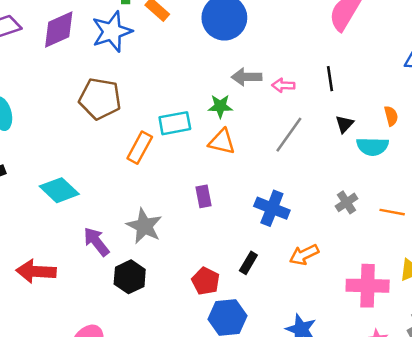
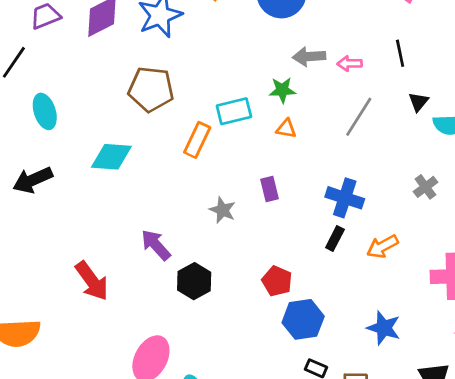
orange triangle: (222, 142) -> (286, 129), size x0.7
cyan diamond: (59, 190) -> (111, 157), moved, turned -36
gray star: (144, 226) -> (223, 210), moved, size x0.7
black rectangle: (248, 263) -> (335, 239), moved
red arrow: (36, 271) -> (92, 281), turned -126

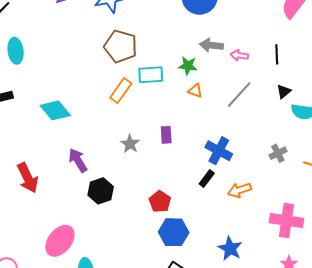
brown pentagon: (151, 89) -> (121, 46), moved
orange triangle: (286, 129) -> (195, 91), moved
cyan diamond: (111, 157) -> (55, 110), moved, turned 36

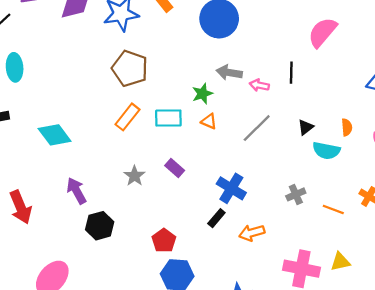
black line: (277, 54) -> (291, 73), moved
green star: (188, 66) -> (202, 94), turned -30
cyan rectangle: (151, 75) -> (168, 118), moved
purple rectangle: (166, 135) -> (175, 168), turned -48

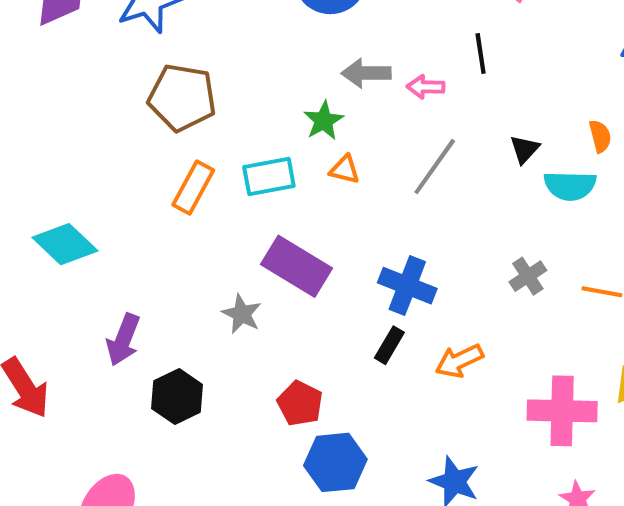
purple rectangle: (175, 168) -> (296, 266), size x1.8
gray star: (135, 176) -> (242, 314), moved
purple arrow: (77, 191) -> (123, 340), turned -120

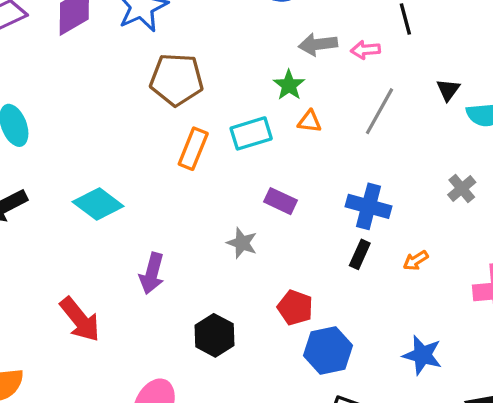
purple rectangle: (296, 266) -> (280, 201), size x0.6
orange arrow: (459, 361) -> (416, 260), size x0.7
black hexagon: (177, 396) -> (214, 335), moved

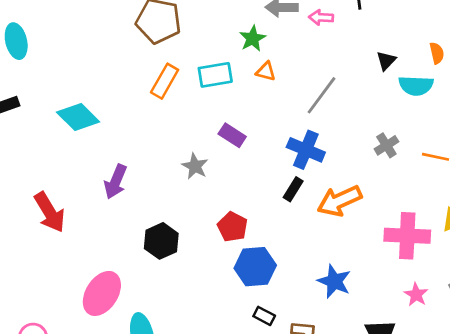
gray line: (379, 111) -> (322, 95), moved
orange arrow: (416, 260) -> (339, 201), size x2.0

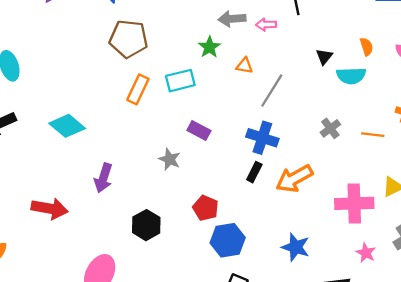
orange triangle: (266, 71) -> (245, 66), moved
red arrow: (50, 212) -> (50, 208), turned -44

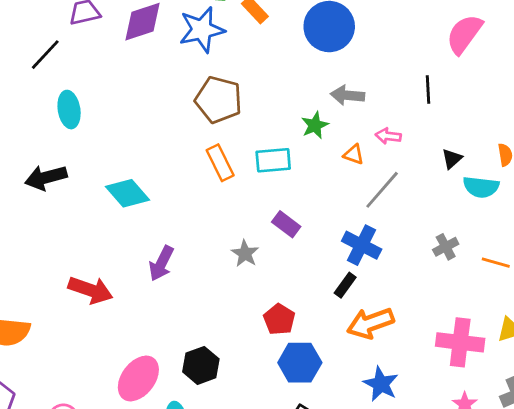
pink arrow: (266, 25) -> (388, 136), moved
orange rectangle: (138, 89) -> (220, 163), turned -60
orange arrow: (294, 179) -> (370, 323), moved
black hexagon: (146, 225) -> (201, 365), moved

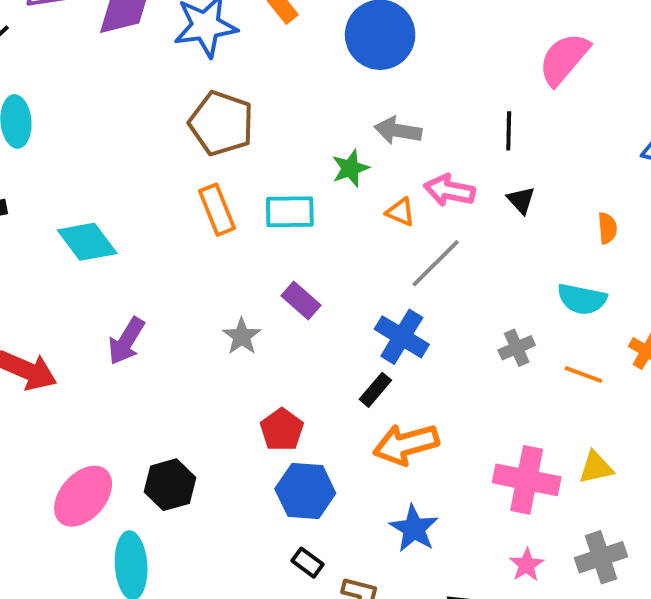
pink arrow: (388, 136) -> (449, 190), size x1.4
black triangle: (452, 159) -> (521, 200), moved, turned -35
cyan semicircle: (481, 187) -> (582, 299), moved

